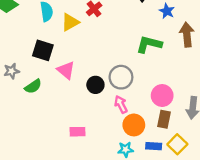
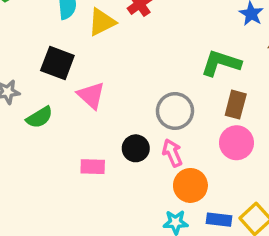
black circle: (95, 85) -> (136, 148), moved
brown rectangle: (164, 119) -> (236, 105), moved
pink rectangle: (78, 132) -> (93, 167), moved

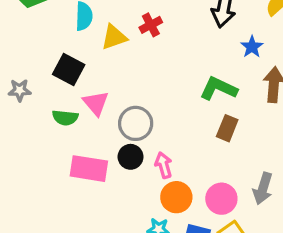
gray circle: (175, 111) -> (136, 123), moved
green semicircle: (39, 117) -> (65, 118), moved, turned 30
pink circle: (236, 143) -> (221, 199), moved
pink rectangle: (93, 167) -> (89, 169), size x1.6

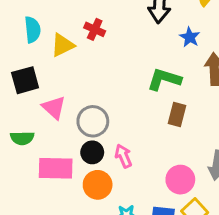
red cross: (151, 25) -> (95, 29), turned -30
black square: (69, 70) -> (25, 80), turned -36
green semicircle: (65, 118) -> (22, 138), moved
orange circle: (176, 197) -> (98, 185), moved

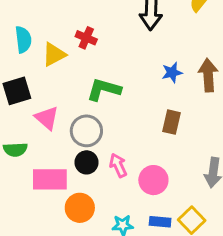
blue star: (190, 37) -> (172, 73), moved, turned 30
green L-shape: (164, 79) -> (104, 89), moved
pink circle: (180, 180) -> (153, 180), moved
orange circle: (98, 185) -> (80, 208), moved

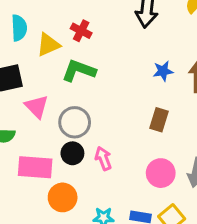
green L-shape: (104, 89) -> (79, 71), moved
pink circle: (153, 180) -> (161, 173), moved

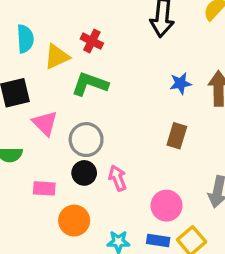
pink rectangle: (35, 167) -> (44, 188), size x0.6
pink circle: (161, 173) -> (167, 206), moved

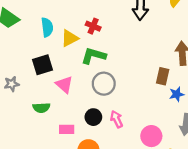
blue star: (181, 83) -> (177, 94), moved
brown rectangle: (177, 136) -> (163, 76), moved
gray circle: (86, 140) -> (104, 84), moved

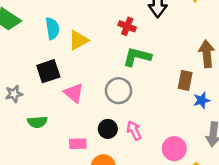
red cross: (93, 26) -> (127, 26), moved
green L-shape: (94, 56) -> (137, 57), moved
green semicircle: (41, 108) -> (37, 122), moved

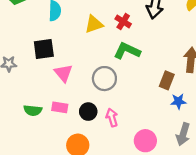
yellow triangle: (78, 40) -> (94, 24), moved
green semicircle: (37, 122) -> (33, 110), moved
pink rectangle: (78, 144) -> (60, 107), moved

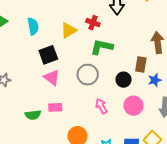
black square: (44, 49) -> (48, 55), moved
black circle: (88, 112) -> (124, 80), moved
pink circle: (145, 141) -> (133, 106), moved

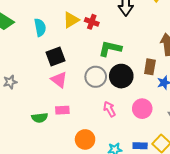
red cross: (93, 23) -> (92, 22), moved
yellow triangle: (69, 30) -> (71, 20), moved
black circle: (124, 80) -> (121, 76), moved, size x1.5

